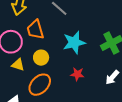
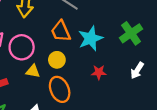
orange trapezoid: (35, 30) -> (61, 31), moved
orange ellipse: (40, 85) -> (60, 89), turned -60

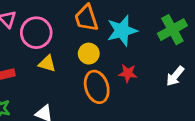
yellow circle: (57, 60) -> (89, 54), moved
orange ellipse: (60, 89) -> (97, 87), moved

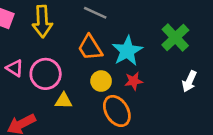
red star: (128, 73) -> (134, 81), moved

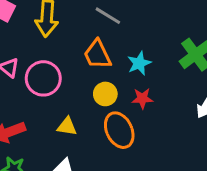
cyan star: (127, 51) -> (139, 63), size x0.7
yellow triangle: (64, 101) -> (67, 126), moved

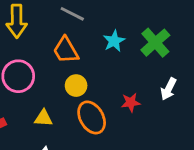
cyan star: (139, 63) -> (114, 41), moved
red star: (142, 98) -> (131, 102), moved

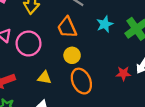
red star: (131, 102) -> (123, 73), moved

